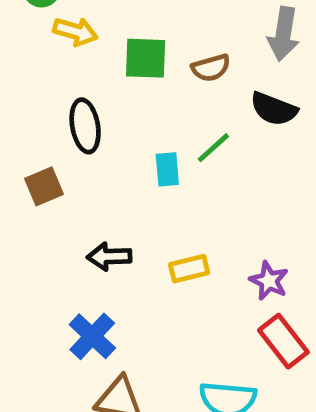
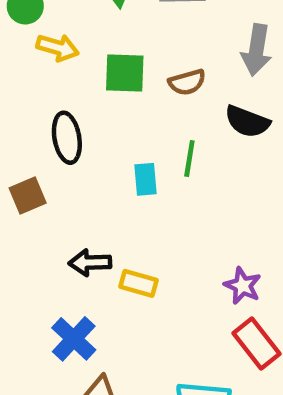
green line: (213, 148) -> (189, 159), turned -39
yellow rectangle: (189, 269) -> (139, 283), moved, turned 30

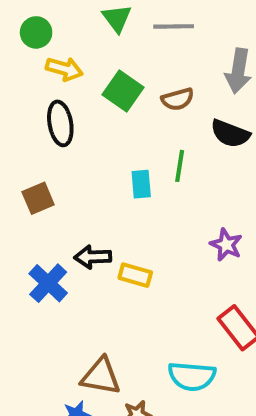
green square: (125, 73) -> (123, 91), turned 33
black ellipse: (67, 138) -> (60, 123), moved
purple star: (243, 286) -> (226, 245), moved
blue cross: (74, 339) -> (48, 283), moved

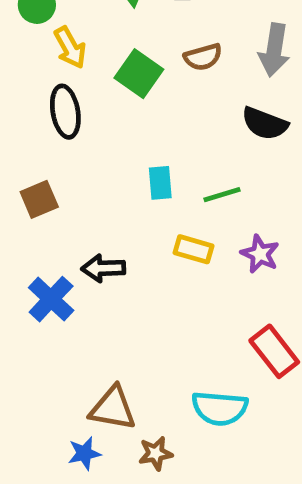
yellow arrow: (64, 69) -> (70, 48), turned 45
brown semicircle: (178, 99) -> (203, 57), moved
green line: (180, 166) -> (222, 195), moved, turned 64
yellow rectangle: (135, 275) -> (194, 249), moved

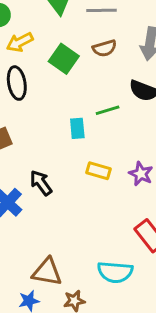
yellow arrow: (70, 48) -> (20, 42), turned 92
green line: (222, 195) -> (108, 110), moved
black arrow: (103, 268) -> (41, 183), turned 56

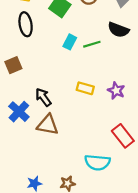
cyan rectangle: (77, 128) -> (70, 42), moved, turned 32
brown triangle: (47, 272) -> (48, 125), moved

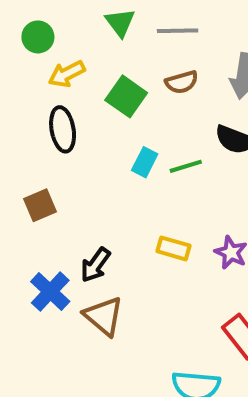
black arrow: (43, 97) -> (95, 265), turned -108
brown triangle: (48, 125) -> (104, 316), turned 30

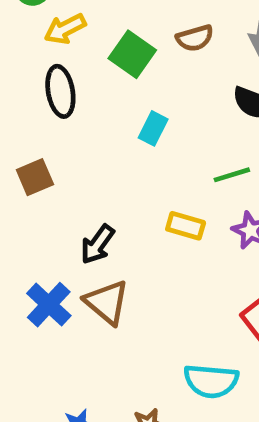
green line: (186, 166) -> (232, 175), moved
blue cross: (50, 292) -> (49, 305), moved

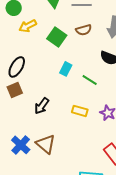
black ellipse: (60, 91) -> (17, 67), moved, turned 40
green line: (232, 175) -> (90, 80), moved, turned 49
black arrow: (97, 244) -> (42, 106), moved

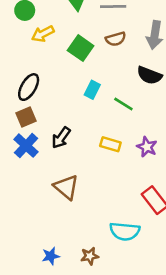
blue cross: (21, 145) -> (26, 146), moved

